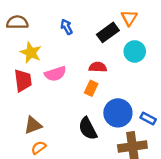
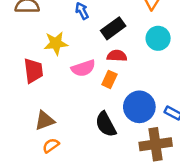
black rectangle: (108, 32) -> (113, 28), moved
yellow star: (31, 53) -> (56, 43), moved, turned -30
pink semicircle: (55, 74) -> (83, 68), moved

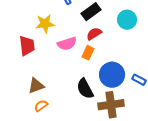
red semicircle: (117, 56) -> (94, 34), turned -35
brown cross: (156, 144) -> (111, 105), moved

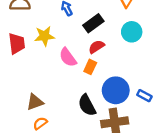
pink semicircle: (67, 44) -> (68, 57), turned 72
red trapezoid: (27, 46) -> (17, 44), moved

